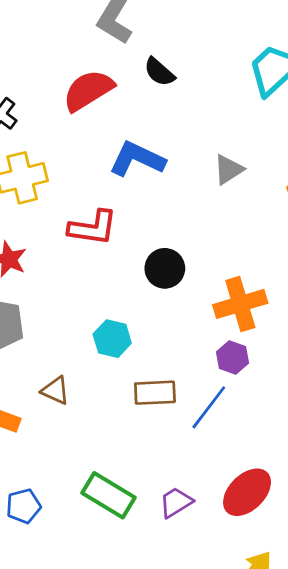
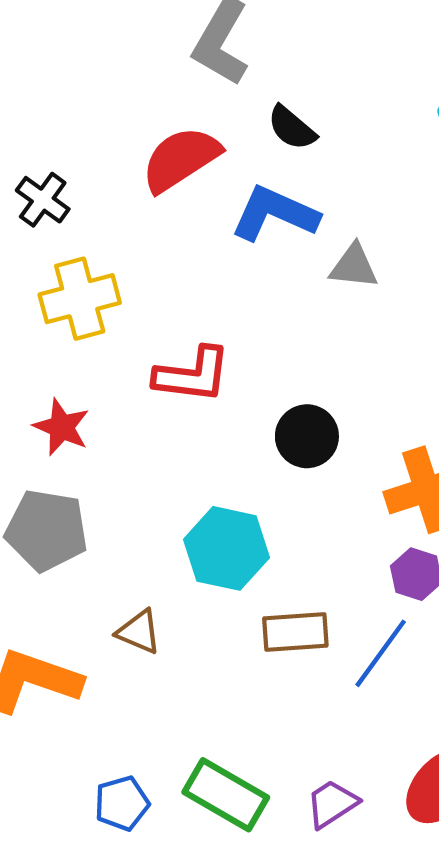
blue L-shape: (137, 159) -> (275, 214), moved
gray triangle: (228, 170) -> (354, 266), moved, turned 40
cyan hexagon: (112, 339) -> (226, 548), size x1.4
blue pentagon: (23, 506) -> (122, 803), moved

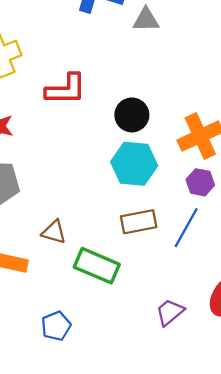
cyan hexagon: (226, 548) -> (134, 164), moved
green rectangle: (226, 795) -> (97, 266), moved

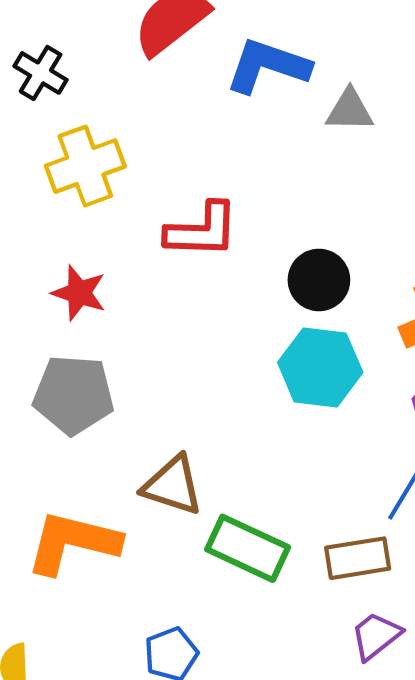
brown rectangle: (139, 222) -> (358, 558), moved
brown triangle: (54, 232) -> (173, 485), size x1.4

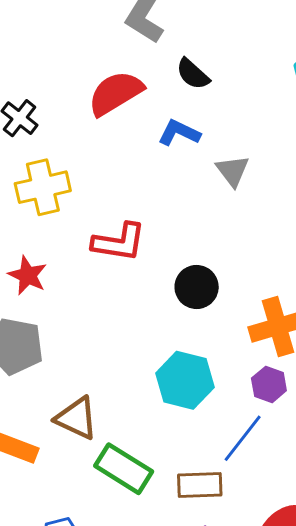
blue L-shape: (268, 66) -> (179, 133), size x0.7
gray triangle: (350, 110) -> (233, 171), turned 45
cyan hexagon: (320, 367) -> (185, 380), moved

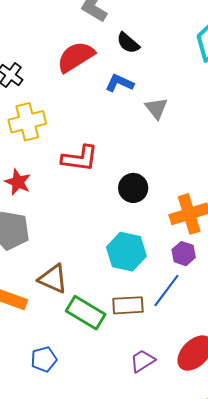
brown rectangle: (200, 485) -> (128, 305), moved

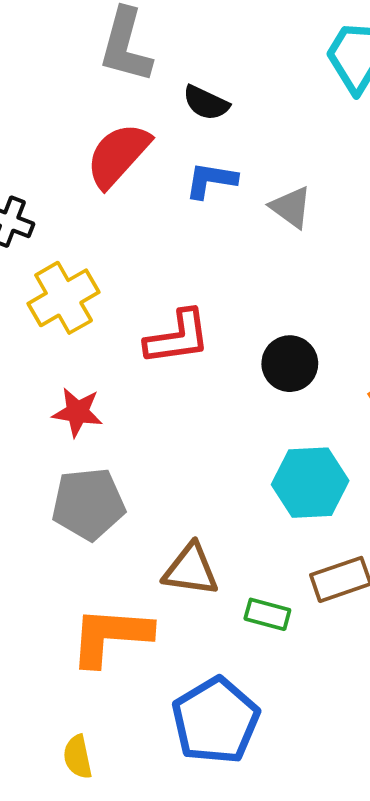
green rectangle: (86, 313) -> (267, 614), size x0.6
blue pentagon: (44, 359) -> (216, 721), size x1.8

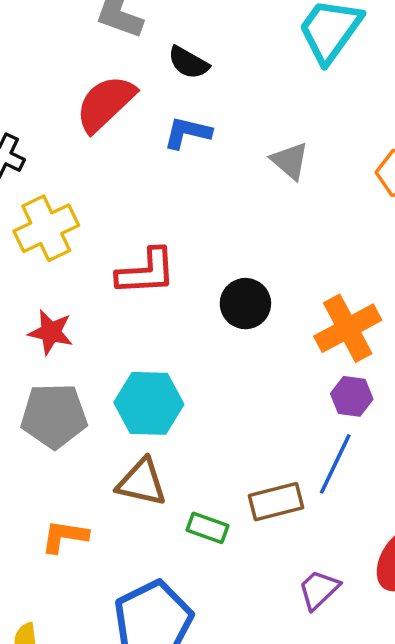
gray triangle: (291, 207) -> (290, 161), moved
cyan hexagon: (310, 483) -> (149, 403), moved
orange L-shape: (110, 636) -> (65, 536), size x0.6

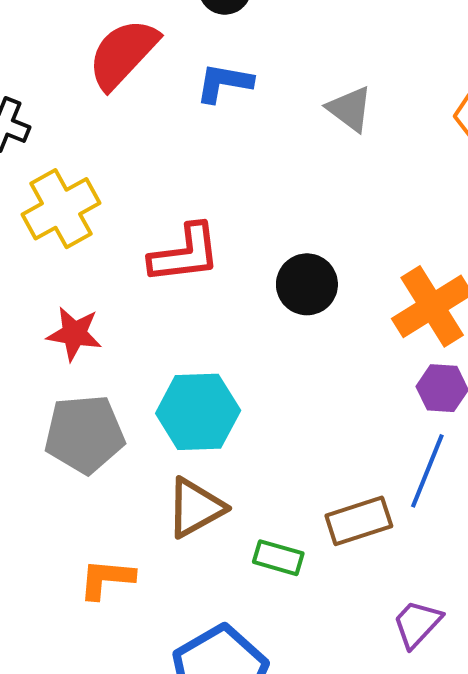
brown triangle: (142, 482) -> (195, 508), turned -38

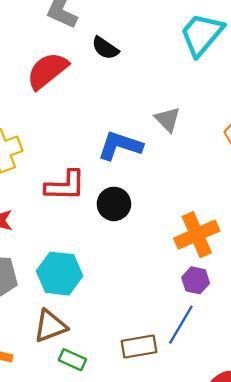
blue L-shape: (224, 83) -> (120, 146), moved, size x1.4
black circle: (307, 284) -> (114, 204), moved
green rectangle: (278, 558) -> (72, 360), moved

